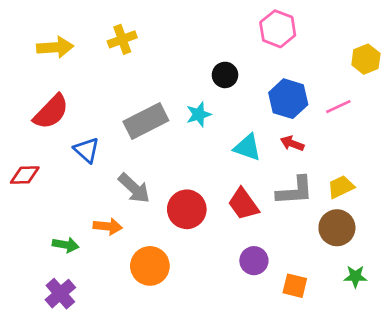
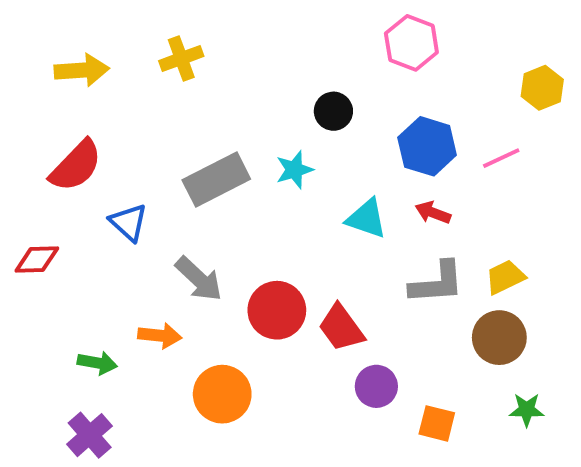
red trapezoid: (243, 204) -> (341, 328), moved

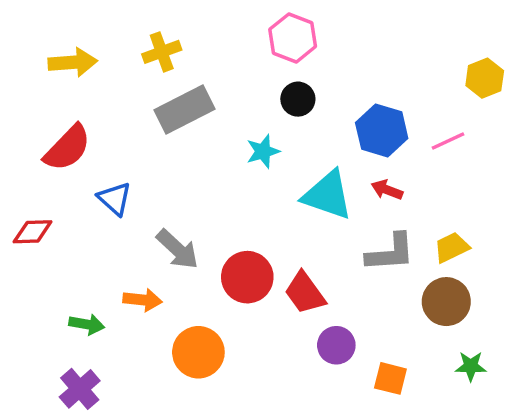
pink hexagon: (411, 43) -> (293, 38), moved
gray rectangle: (216, 179) -> (184, 110), moved
cyan triangle: (367, 219) -> (328, 195), size x1.4

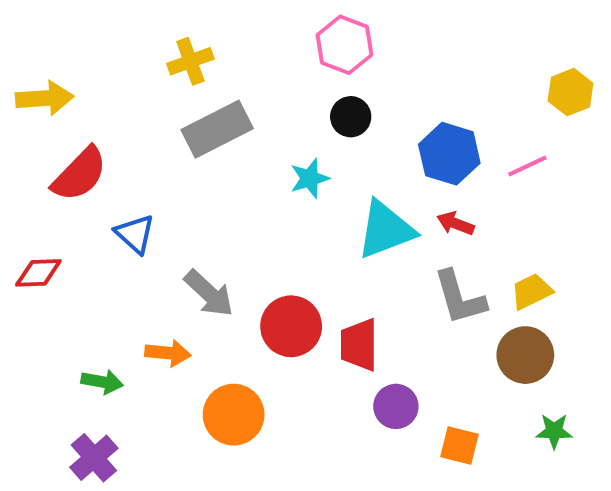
yellow arrow: (73, 62) -> (45, 98), moved
cyan triangle: (328, 195) -> (386, 230), turned -40
gray L-shape: (390, 253) -> (460, 298), turned 78
red trapezoid: (305, 293) -> (359, 345), turned 36

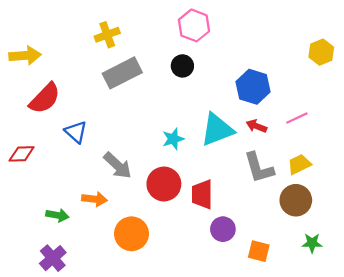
black circle: (351, 117) -> (182, 66), moved
pink line: (527, 166) -> (297, 118), moved
cyan star: (310, 178) -> (173, 139), moved

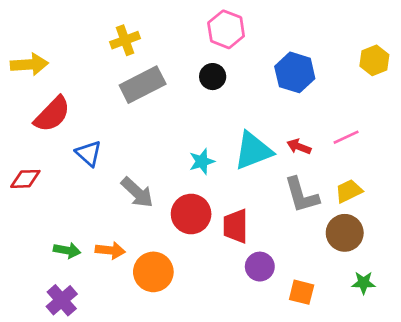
blue hexagon: (253, 87) -> (295, 72), moved
orange arrow: (94, 199) -> (110, 250), moved

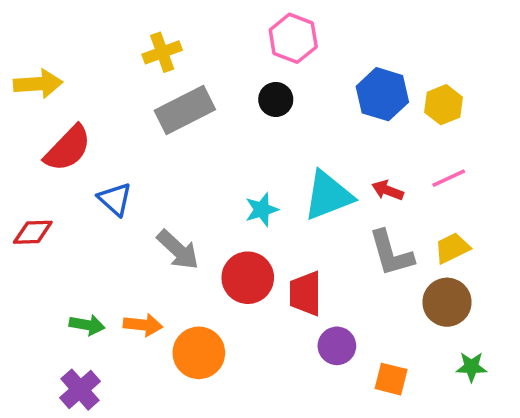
yellow hexagon: (374, 60) -> (443, 105), moved

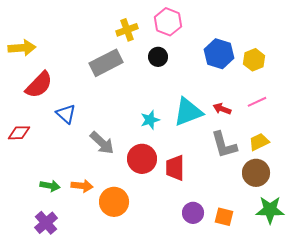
yellow cross: (162, 52) -> (127, 30), moved
purple circle: (337, 346) -> (193, 213), moved
green star: (471, 367) -> (270, 210), size x1.6

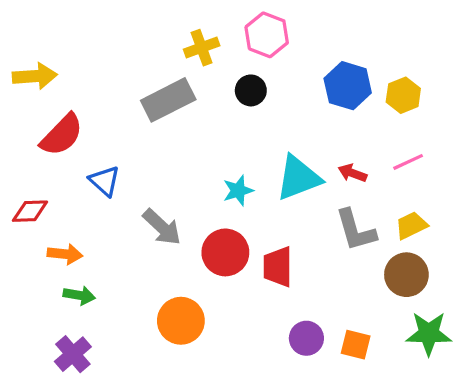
orange arrow: (82, 186) -> (65, 254), moved

